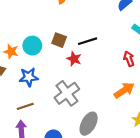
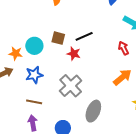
brown line: (25, 106) -> (34, 102), turned 35

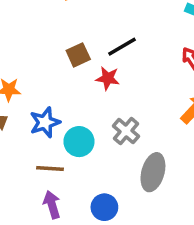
brown square: (58, 38) -> (78, 55), turned -32
cyan circle: (34, 46) -> (79, 142), moved
gray cross: (71, 86) -> (126, 131), moved, size x0.7

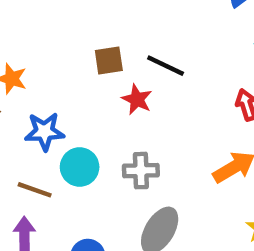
black line: (122, 47) -> (166, 66), turned 40
gray cross: (126, 131) -> (141, 171), turned 32

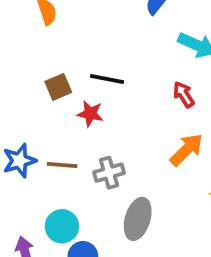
cyan circle: (80, 167) -> (62, 226), moved
brown line: (35, 190) -> (62, 165), moved

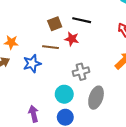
brown line: (62, 165) -> (50, 47), moved
cyan circle: (62, 226) -> (64, 94), moved

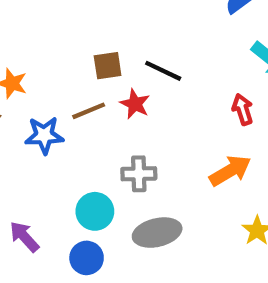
brown line: (50, 47) -> (89, 111), turned -42
gray ellipse: (96, 98) -> (157, 233), turned 45
purple arrow: (33, 114) -> (24, 237), turned -42

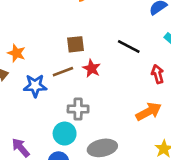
black line: (163, 71) -> (129, 46), moved
gray cross: (139, 174) -> (78, 109), moved

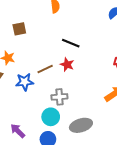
brown square: (76, 44) -> (19, 29), moved
black line: (129, 46) -> (71, 43), moved

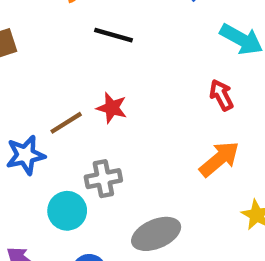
black line: (71, 43) -> (114, 35), moved
cyan circle: (51, 117) -> (67, 211), moved

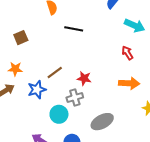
red star: (112, 108) -> (84, 78), moved
orange arrow: (219, 159) -> (129, 83), turned 48

